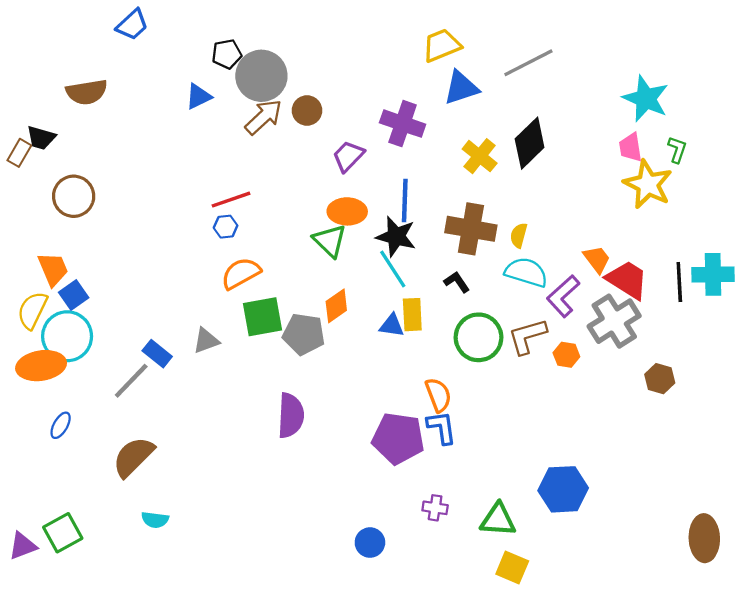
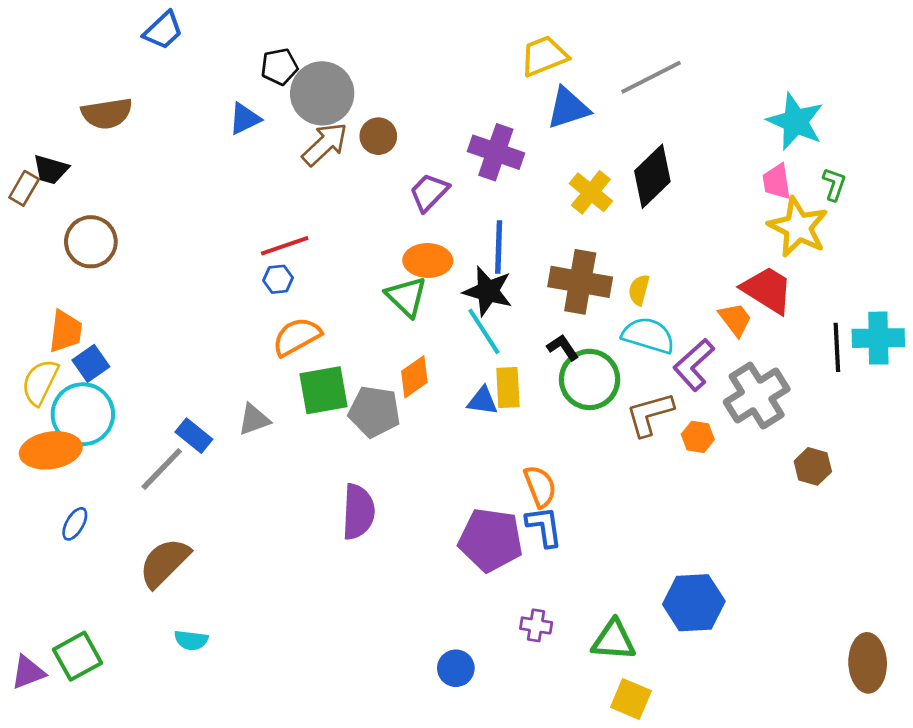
orange trapezoid: (53, 269) -> (65, 331), turned 30
red trapezoid: (627, 280) -> (767, 290), moved
green circle: (479, 337) -> (590, 379), moved

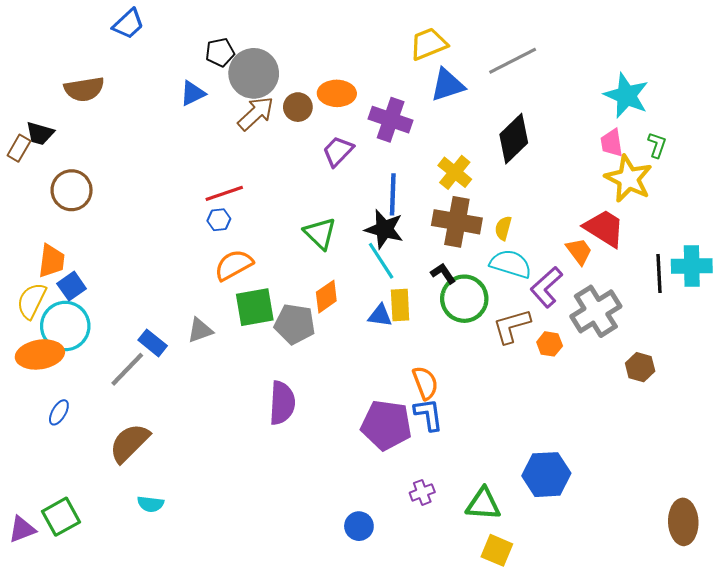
yellow cross: (591, 192) -> (455, 172), moved
orange ellipse: (428, 260) -> (337, 93), moved
purple cross: (536, 625) -> (422, 492), turned -30

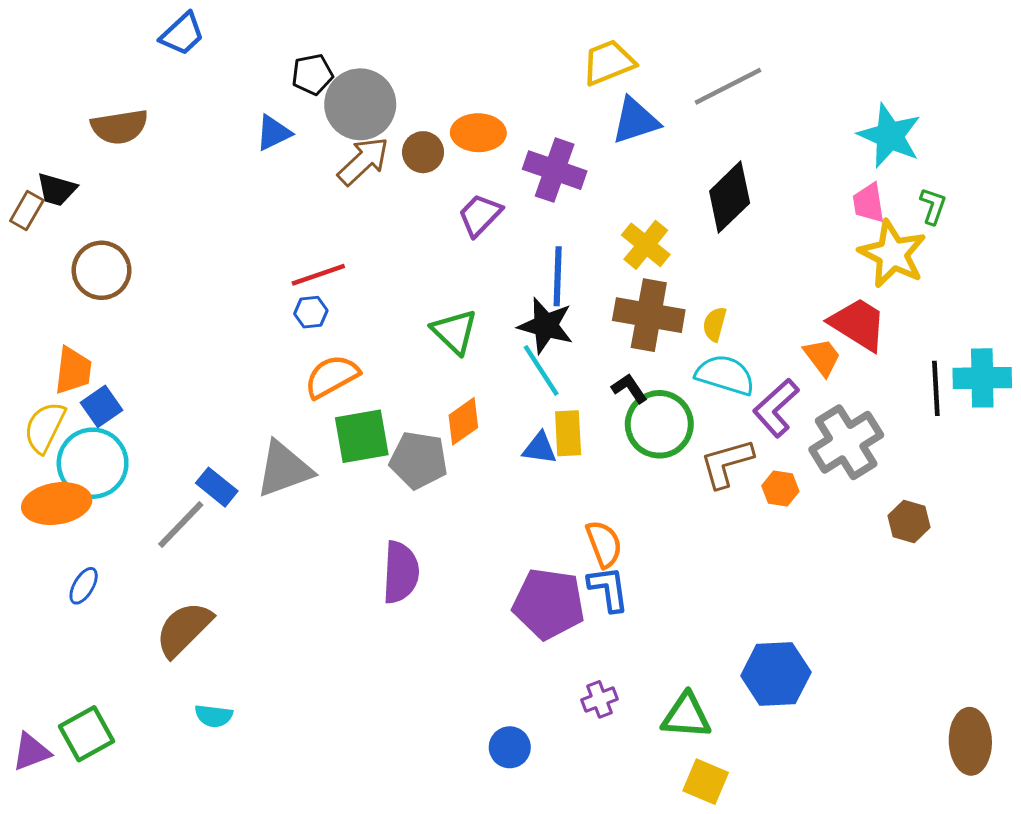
gray triangle: (200, 330) -> (284, 469), size x1.6

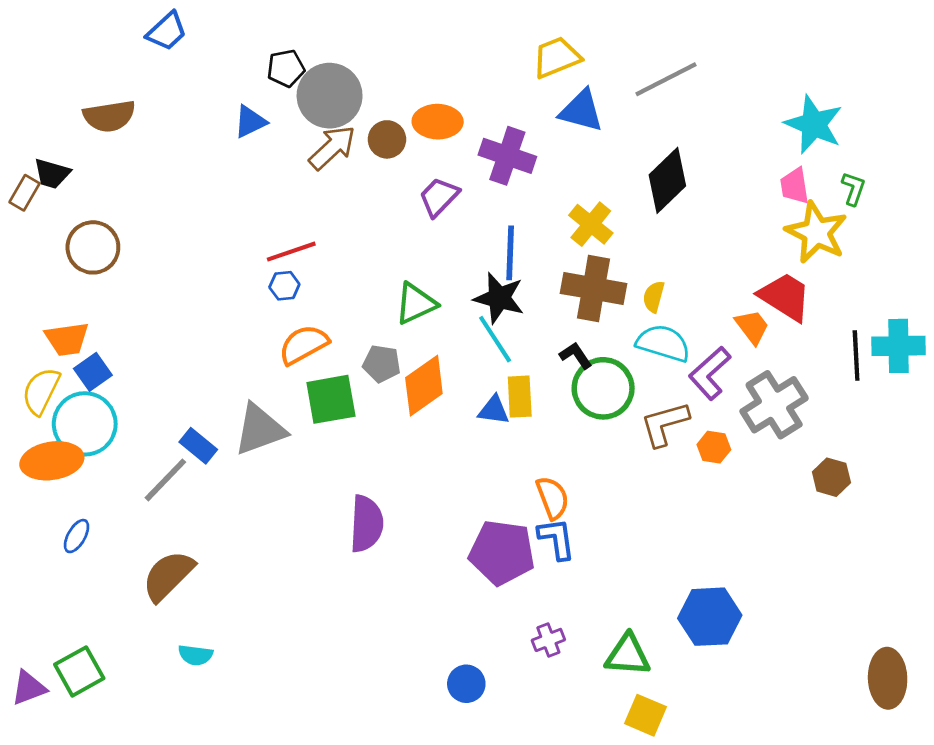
blue triangle: (635, 121) -> (581, 111), turned 33
green triangle: (454, 332) -> (416, 304), turned 51
orange trapezoid: (73, 370) -> (67, 339), turned 75
orange diamond: (463, 421) -> (424, 386), size x1.4
gray pentagon: (419, 460) -> (382, 364), moved, size x0.7

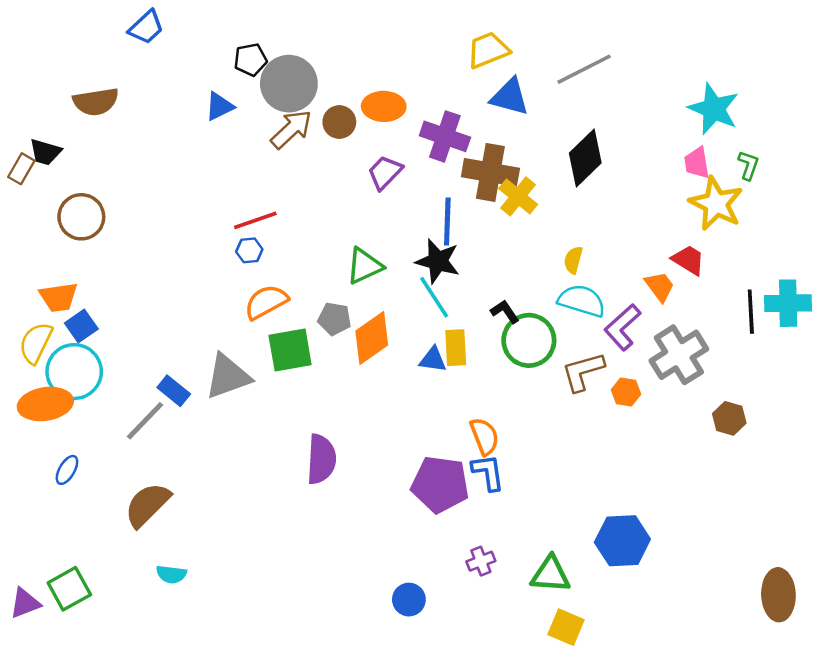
brown cross: (594, 288) -> (490, 172), moved
red trapezoid: (785, 297) -> (688, 260), size x0.7

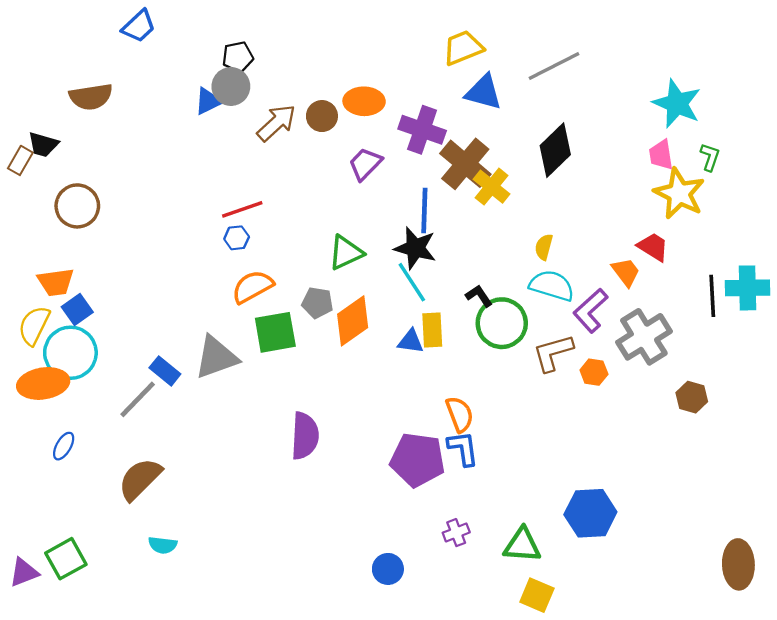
gray circle: (289, 84) -> (231, 86), moved, size x0.7
brown cross: (490, 172) -> (465, 164), turned 30

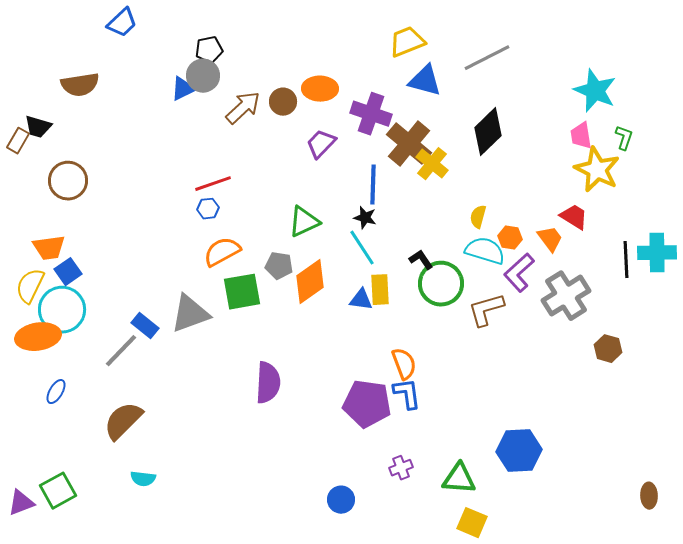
black star: (415, 248) -> (365, 218), size x0.6
orange hexagon: (594, 372) -> (510, 238), moved
brown ellipse: (738, 564) -> (649, 496), size x0.6

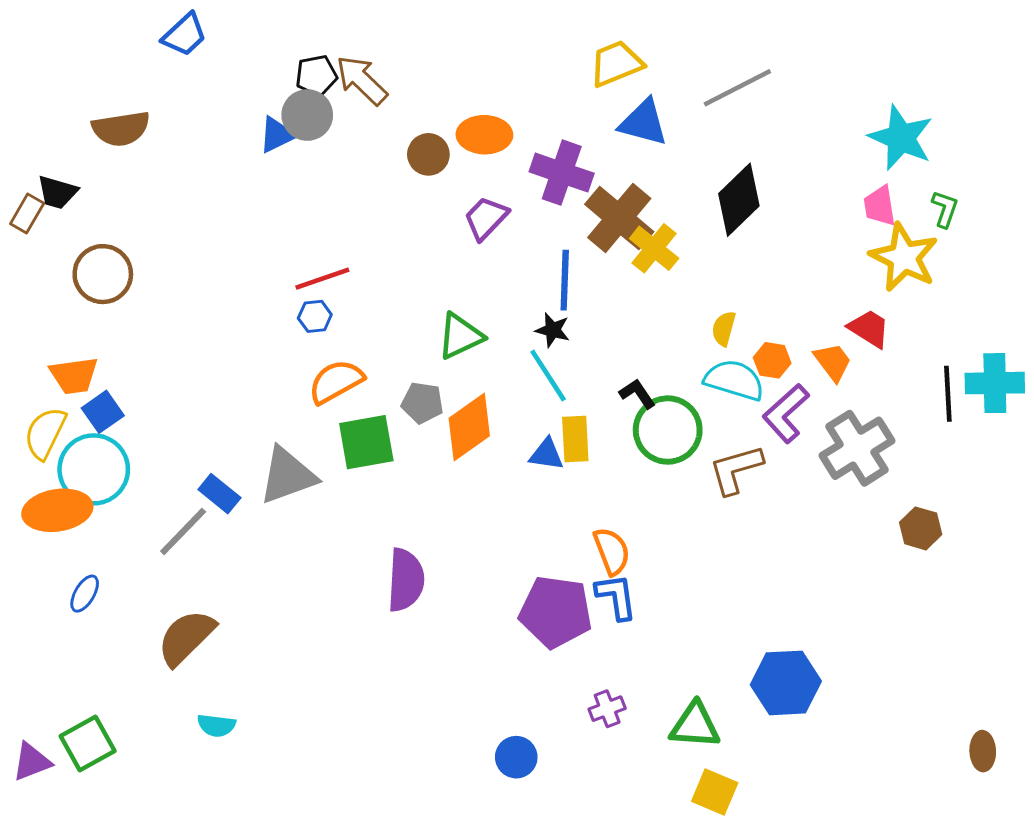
brown arrow: (243, 108) -> (362, 80), moved, turned -93

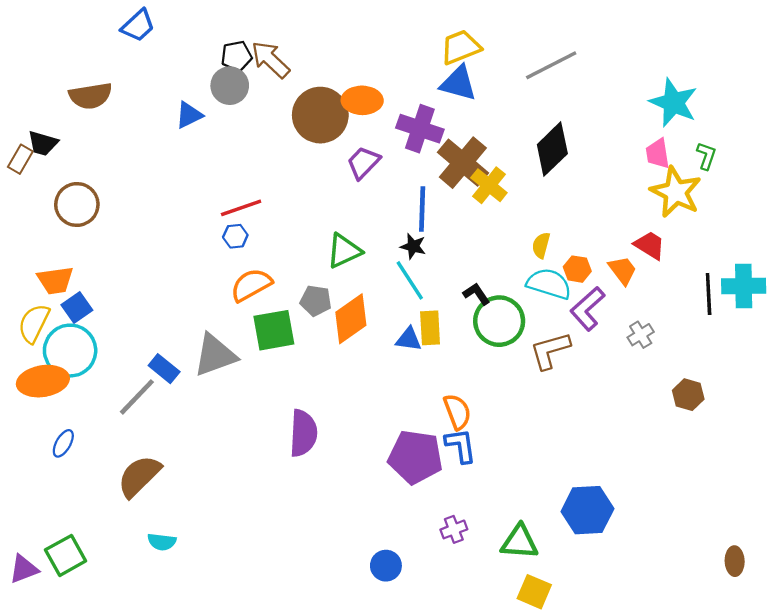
blue triangle: (643, 123) -> (458, 83), moved
blue triangle: (277, 135) -> (189, 115), moved
brown circle: (428, 154) -> (320, 115), size x1.8
gray cross: (857, 448) -> (641, 335), size x0.5

